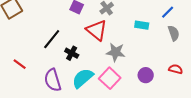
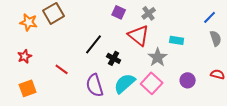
cyan rectangle: (142, 25) -> (177, 40), moved
gray star: (116, 52) -> (158, 57), turned 30

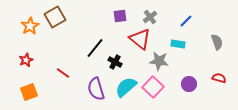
purple square: (119, 12) -> (120, 16), turned -32
blue line: (210, 17) -> (186, 21), moved
orange star: (29, 22) -> (30, 26), turned 30
gray star: (158, 57) -> (159, 61), turned -30

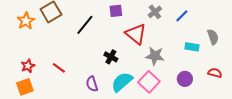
gray cross: (150, 17) -> (155, 12), moved
cyan rectangle: (178, 44) -> (192, 47), moved
black line: (95, 48) -> (85, 25), moved
red star: (26, 60) -> (28, 66), moved
purple semicircle: (96, 89) -> (92, 84), size x0.7

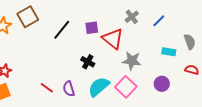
purple square: (116, 11) -> (92, 28), moved
red line: (59, 68) -> (47, 88), moved
red semicircle: (215, 73) -> (192, 70), moved

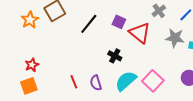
purple square: (92, 28) -> (119, 22), turned 32
gray star: (132, 61) -> (175, 38), moved
red line: (47, 88) -> (74, 82), turned 32

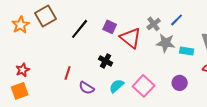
gray cross: (159, 11) -> (154, 24), moved
cyan semicircle: (126, 81) -> (117, 86), size x0.7
red line: (74, 82) -> (68, 73), moved, turned 40
purple semicircle: (96, 83) -> (87, 88), turned -42

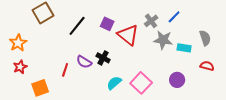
orange star: (21, 25) -> (18, 43), moved
purple semicircle: (87, 88) -> (84, 62), moved
orange square: (20, 91) -> (40, 88), moved

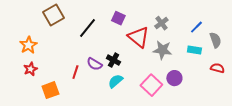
blue line: (174, 17) -> (196, 27), moved
purple square: (107, 24) -> (118, 18), moved
gray star: (163, 40) -> (162, 50), moved
purple circle: (177, 80) -> (174, 78), moved
cyan semicircle: (114, 83) -> (115, 81), moved

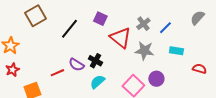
blue line: (196, 27) -> (165, 28), moved
gray semicircle: (215, 40) -> (197, 18), moved, turned -119
red line: (75, 72) -> (57, 73), turned 48

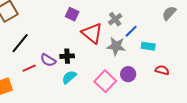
blue line: (165, 28) -> (131, 31), moved
black line: (69, 29) -> (20, 43), moved
black cross: (95, 61) -> (67, 56), turned -32
red semicircle: (199, 69) -> (162, 70), moved

